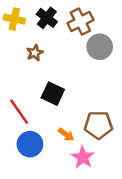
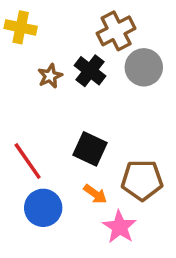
black cross: (47, 18) -> (90, 71), moved
black square: (53, 94) -> (90, 149), moved

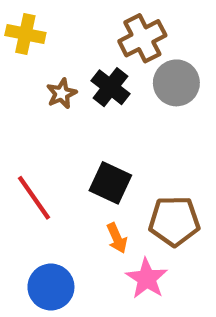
orange arrow: (95, 194) -> (117, 238), turned 30
blue circle: (43, 208) -> (51, 287), moved

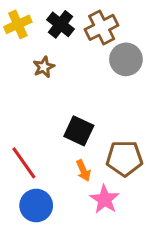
yellow cross: (25, 34) -> (18, 24), turned -36
black cross: (110, 87) -> (60, 24), moved
red line: (34, 198) -> (24, 163), moved

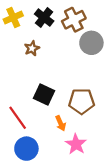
black square: (79, 131) -> (44, 95), moved
brown pentagon: (124, 158) -> (82, 101), moved

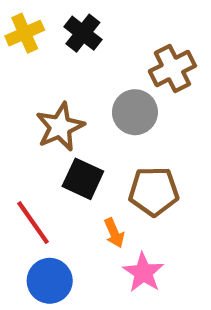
brown cross: (74, 20) -> (172, 69), moved
gray circle: (91, 43) -> (135, 112), moved
brown star: (32, 48) -> (60, 127), moved, size x1.6

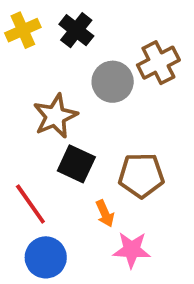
gray circle: (135, 112) -> (113, 82), moved
pink star: (143, 272) -> (132, 250), turned -30

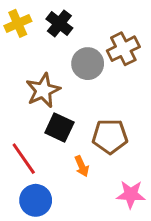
pink star: (132, 250) -> (131, 194), moved

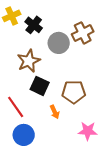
black cross: (59, 23) -> (34, 25), moved

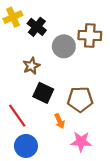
brown cross: (83, 33) -> (90, 36), turned 30
brown star: (29, 61) -> (31, 66), size x0.7
pink star: (88, 131) -> (81, 142), moved

